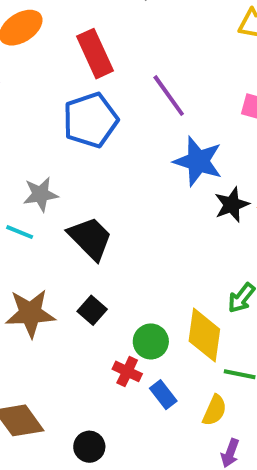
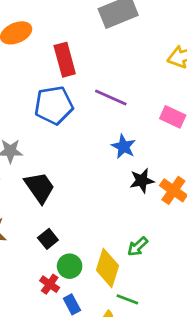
purple line: (169, 96) -> (111, 97), turned -40
blue star: (198, 161) -> (124, 147), size x0.7
black square: (92, 310) -> (48, 239), moved

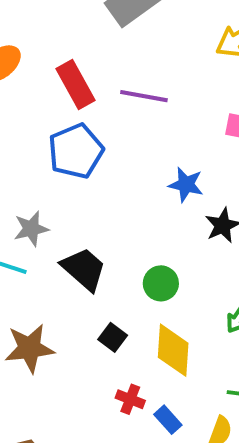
purple line: (111, 97) -> (144, 96), moved
green circle: (70, 266) -> (161, 283), moved
yellow diamond: (108, 268) -> (173, 350), moved

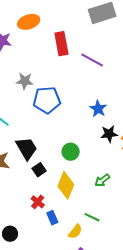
blue pentagon: (76, 151) -> (47, 100), moved
gray star: (31, 229) -> (25, 81), moved
black trapezoid: (84, 269) -> (26, 148), moved

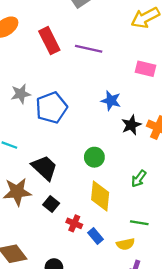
black square: (39, 170) -> (51, 204), moved
yellow semicircle: (75, 232) -> (125, 244), turned 56

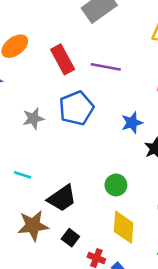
blue star: (111, 101) -> (132, 123), turned -30
blue pentagon: (51, 108) -> (76, 108), moved
black trapezoid: (45, 168) -> (62, 198), turned 104

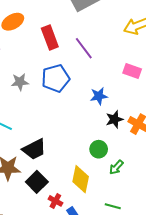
purple line: (106, 67) -> (84, 48), turned 35
green circle: (116, 185) -> (99, 149), moved
black square: (70, 238) -> (37, 182), size x1.5

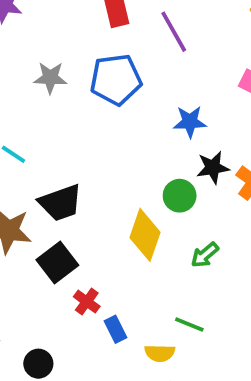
green circle: (99, 149) -> (180, 196), moved
yellow diamond: (81, 179) -> (145, 235), moved

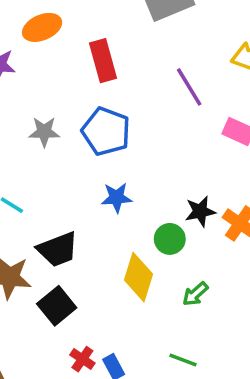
purple line: (174, 32) -> (189, 87), moved
blue pentagon: (116, 80) -> (106, 131), turned 30
blue star: (190, 122) -> (117, 198), moved
red cross: (87, 302) -> (82, 359), moved

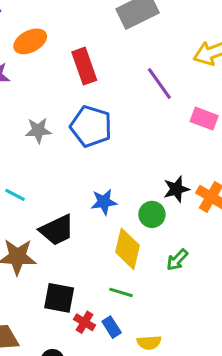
blue star: (117, 198) -> (104, 202), moved
black square: (57, 306) -> (59, 298), moved, turned -36
green line: (183, 360) -> (121, 292), moved

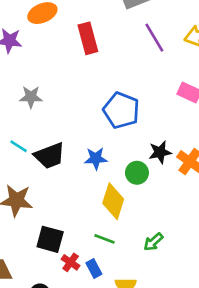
purple line: (159, 83) -> (154, 38), moved
blue pentagon: (91, 126) -> (121, 110), moved
gray star: (38, 130) -> (31, 97), moved
black trapezoid: (57, 230) -> (50, 156), moved
green arrow: (177, 260) -> (153, 242), moved

